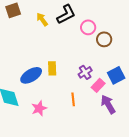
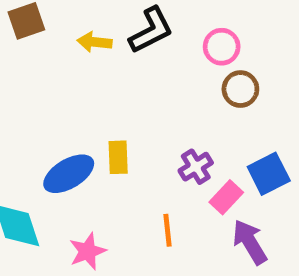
yellow arrow: (42, 19) -> (95, 42), turned -48
pink circle: (88, 27) -> (222, 47), moved

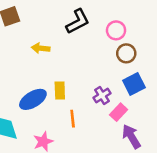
yellow arrow: (95, 42) -> (41, 48), moved
blue square: (269, 174) -> (134, 84), moved
orange line: (167, 230) -> (73, 119), moved

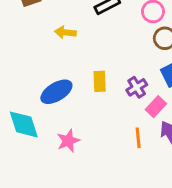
yellow rectangle: (60, 90) -> (100, 81), moved
orange line: (73, 119) -> (138, 138), moved

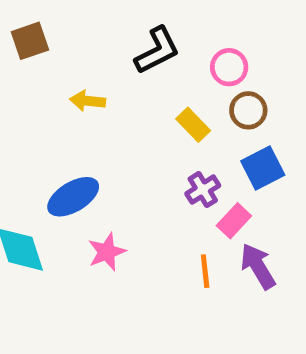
yellow rectangle: (100, 81) -> (193, 125), moved, turned -42
pink star: (68, 141) -> (107, 252), moved

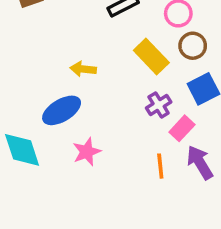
yellow arrow: (88, 101) -> (83, 69), moved
yellow rectangle: (193, 125) -> (151, 57), size x1.4

